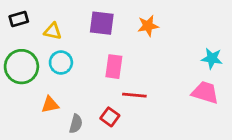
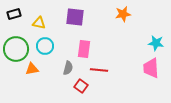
orange star: (148, 26) -> (123, 14), moved
pink trapezoid: (205, 92) -> (151, 68), turned -110
orange triangle: (50, 105) -> (32, 69), moved
gray semicircle: (76, 124) -> (68, 68), moved

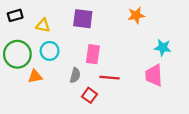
cyan star: (156, 43) -> (163, 48), moved
pink trapezoid: (151, 68) -> (154, 75), moved

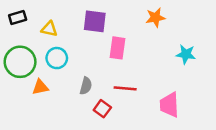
pink rectangle: (93, 54) -> (117, 48), moved
pink trapezoid: (154, 75) -> (169, 105), moved

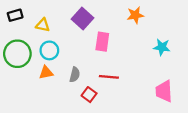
purple square: (95, 21) -> (82, 18), turned 35
orange triangle: (40, 87) -> (46, 72), moved
pink trapezoid: (169, 105) -> (164, 91), moved

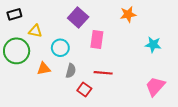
yellow triangle: (43, 25) -> (35, 31), moved
cyan circle: (49, 50) -> (60, 48), moved
pink trapezoid: (164, 91) -> (155, 86), turned 45

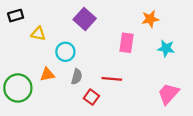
orange star: (128, 14) -> (150, 19), moved
pink rectangle: (97, 39) -> (126, 43), moved
green circle: (17, 51) -> (18, 88), moved

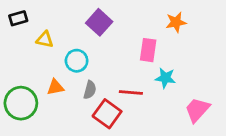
cyan star: (166, 48) -> (165, 78), moved
red square: (91, 97) -> (107, 114), size x1.5

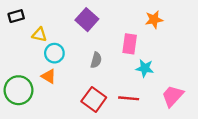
cyan circle: (77, 61) -> (54, 53), moved
orange triangle: (55, 87) -> (49, 76), turned 42
gray semicircle: (90, 90) -> (96, 60), moved
red line: (131, 93) -> (129, 98), moved

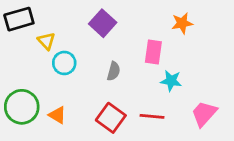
black rectangle: (16, 16) -> (19, 19), size x1.5
yellow triangle: (39, 35) -> (46, 41), turned 35
orange triangle: (49, 76) -> (57, 115), moved

